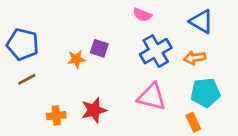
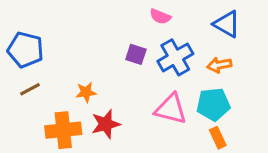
purple square: (99, 48) -> (136, 54), moved
orange star: (76, 59) -> (86, 92), moved
cyan pentagon: (205, 93) -> (213, 104), moved
orange cross: (56, 116) -> (63, 130), size x1.6

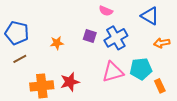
orange arrow: (219, 65) -> (162, 43), moved
orange star: (86, 92) -> (57, 43), moved
pink triangle: (171, 109) -> (113, 72), turned -30
orange rectangle: (218, 138) -> (160, 86), moved

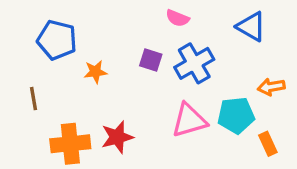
blue pentagon: (17, 33) -> (57, 40), moved
orange arrow: (162, 43) -> (271, 87), moved
brown line: (20, 59) -> (33, 99), turned -72

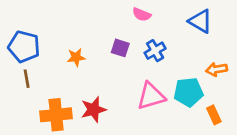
blue pentagon: (57, 40) -> (24, 47), moved
blue cross: (194, 63) -> (155, 51), size x0.7

